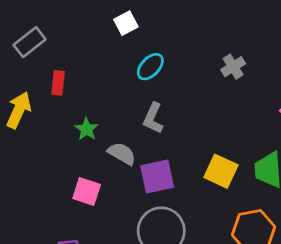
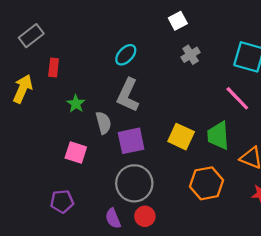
white square: (126, 23) -> (178, 21), moved
gray L-shape: (153, 118) -> (128, 95), size x1.4
gray semicircle: (122, 153) -> (103, 123), turned 45

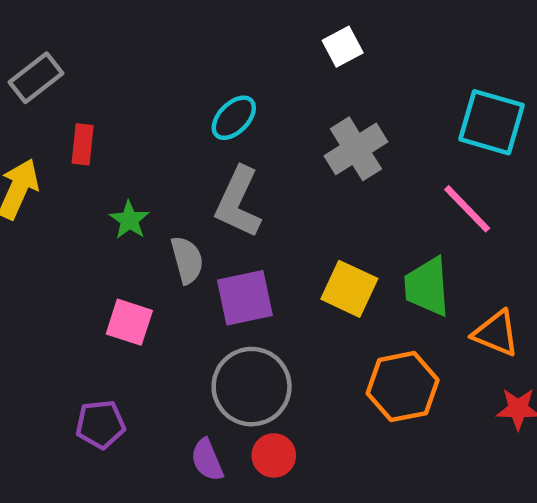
gray cross: (191, 55) -> (356, 149), moved, size x1.5

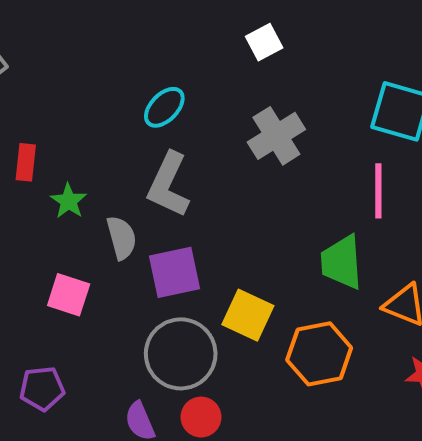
red rectangle: (83, 144) -> (26, 162), moved
pink line: (467, 209) -> (378, 191), turned 44
yellow square: (349, 289) -> (248, 315), moved

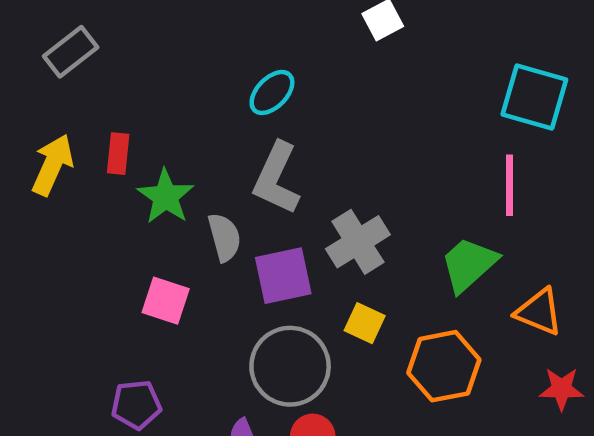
gray cross: (276, 136) -> (358, 242), moved
green star: (69, 201) -> (166, 197), size x1.4
green trapezoid: (342, 262) -> (469, 264), turned 52
yellow square: (248, 315) -> (365, 323), size x0.7

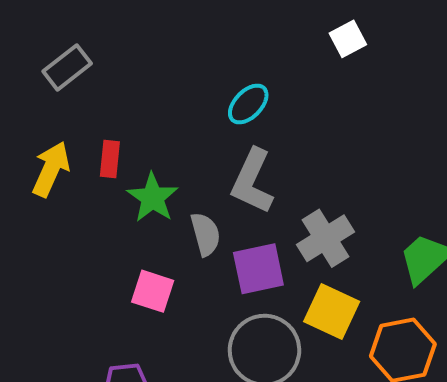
yellow square: (365, 323) -> (332, 312), size x1.5

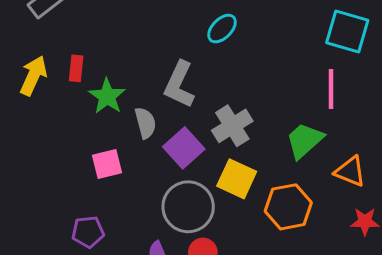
cyan ellipse: (248, 104) -> (222, 29), moved
purple square: (258, 269) -> (184, 148), turned -30
pink square: (153, 291) -> (107, 164), turned -32

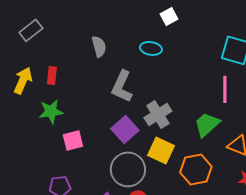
cyan ellipse: (222, 29) -> (151, 48), turned 55
green star: (107, 96) -> (51, 111), moved, turned 30
gray semicircle: (145, 123) -> (99, 46), moved

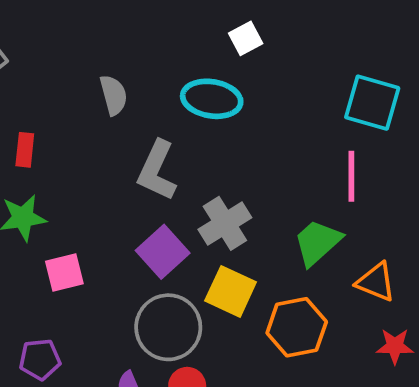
cyan ellipse: (151, 48) -> (212, 99), size x1.4

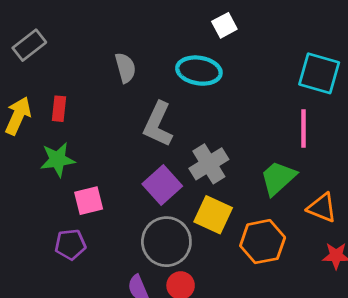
purple pentagon: (40, 359) -> (70, 244), moved

